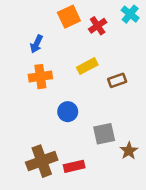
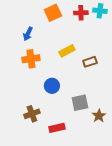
cyan cross: (130, 14) -> (100, 11), turned -32
red cross: (98, 26) -> (81, 13), moved, turned 32
brown cross: (42, 161) -> (32, 114), moved, size x0.7

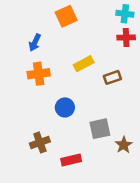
red cross: (81, 13) -> (126, 37), moved

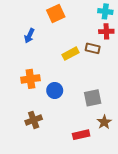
orange cross: (39, 74) -> (30, 79), moved
brown rectangle: (112, 77) -> (93, 48), moved, turned 32
gray square: (100, 129) -> (93, 98), moved
red rectangle: (71, 160) -> (81, 135), moved

